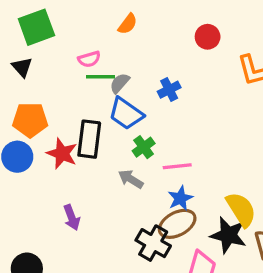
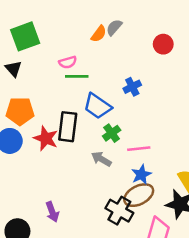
gray semicircle: (120, 83) -> (114, 27), moved
purple arrow: (72, 217) -> (52, 212), moved

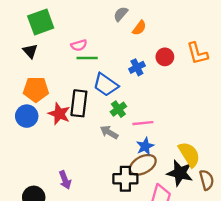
orange semicircle: (99, 34) -> (139, 28), moved
red circle: (163, 44) -> (165, 57), moved
black cross: (119, 211) -> (125, 179), turned -30

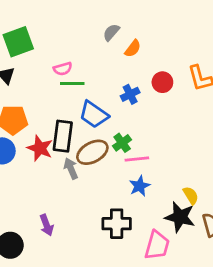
green cross: (118, 109) -> (122, 143), moved
gray arrow: (109, 132) -> (71, 168), moved, turned 36
yellow semicircle: (189, 154) -> (191, 195), size x0.6
brown ellipse: (143, 165) -> (92, 152), moved

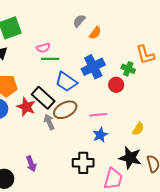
red circle: (162, 82) -> (116, 85), moved
blue cross: (130, 94) -> (93, 67), size x1.6
black rectangle: (63, 136) -> (43, 98), turned -55
green cross: (122, 143) -> (128, 69), moved, turned -32
yellow semicircle: (191, 195) -> (138, 129), moved, turned 64

